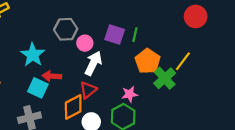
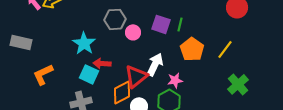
white arrow: (93, 63) -> (155, 64), moved
green cross: (165, 78) -> (238, 84), moved
red triangle: (88, 90) -> (136, 76), size x1.4

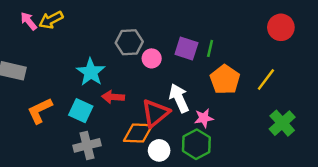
white arrow: (155, 64) -> (179, 98), turned -50
cyan square: (89, 74) -> (81, 111), moved
orange diamond: (122, 92) -> (138, 133), turned 30

